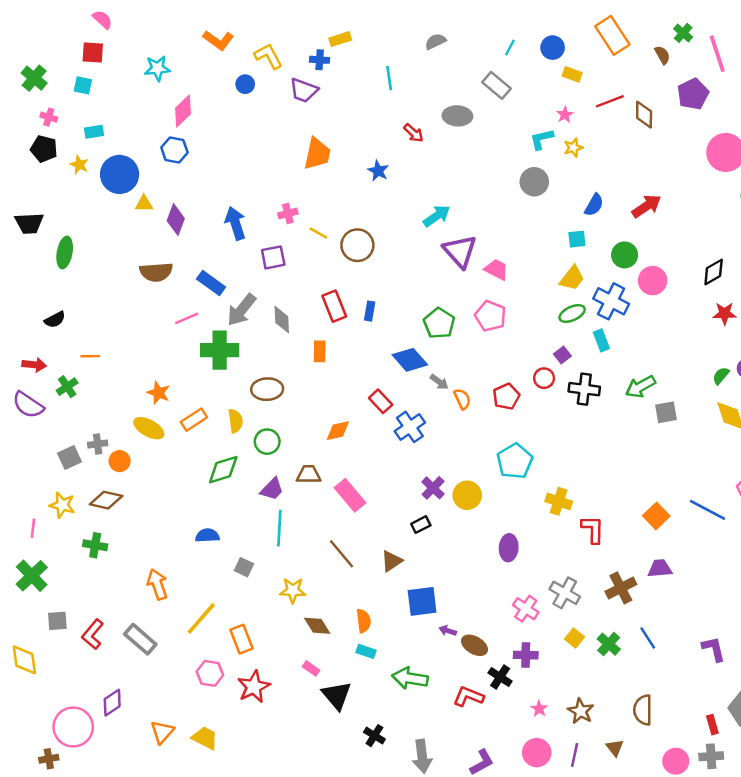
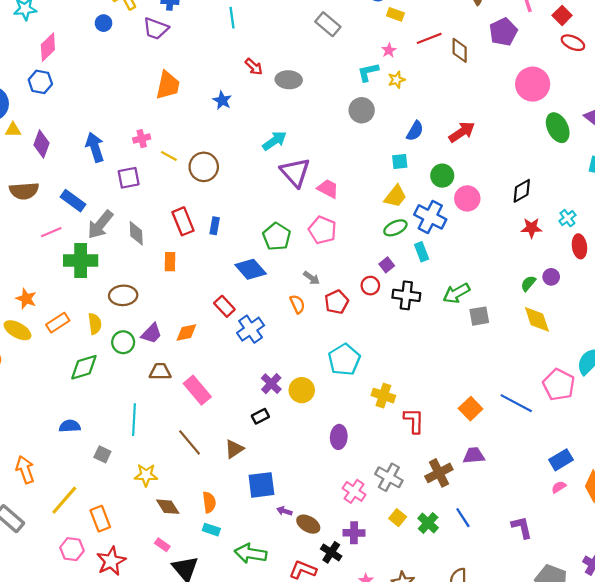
gray ellipse: (457, 116) -> (289, 80), moved
gray arrow: (439, 382) -> (312, 278), moved
purple trapezoid: (272, 489) -> (151, 333), moved

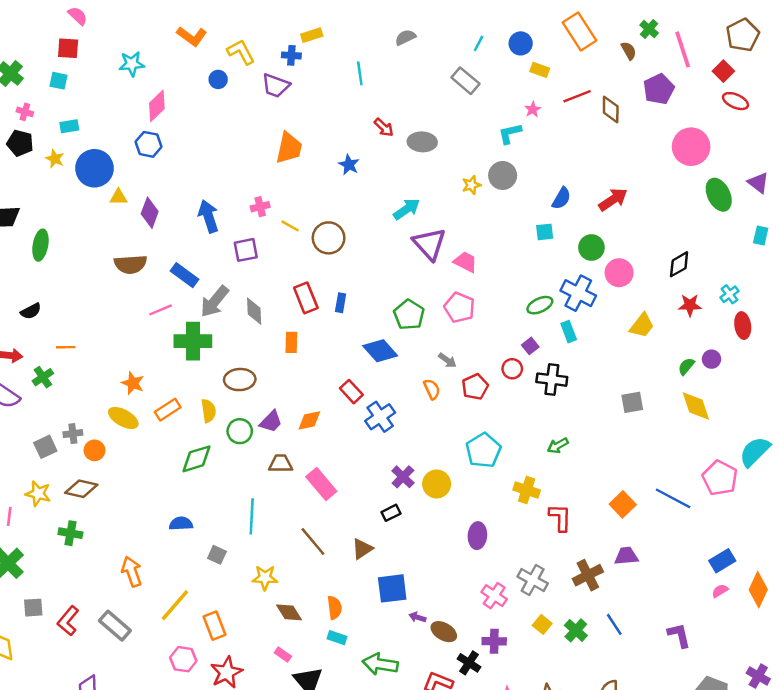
yellow star: (396, 80) -> (471, 185), moved
yellow trapezoid: (395, 196) -> (642, 326), moved
green arrow: (456, 293) -> (558, 446), moved, size x0.7

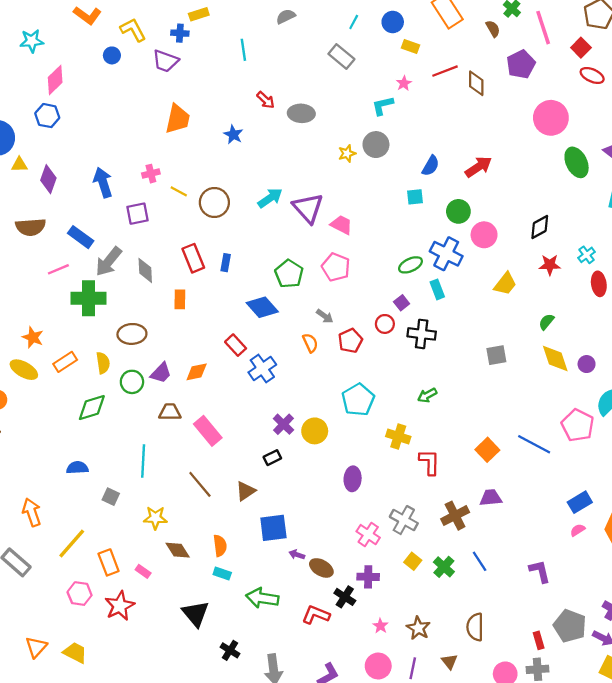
cyan arrow: (407, 209) -> (270, 198), moved
purple circle: (711, 359) -> (587, 364), moved
pink rectangle: (283, 654) -> (143, 571), moved

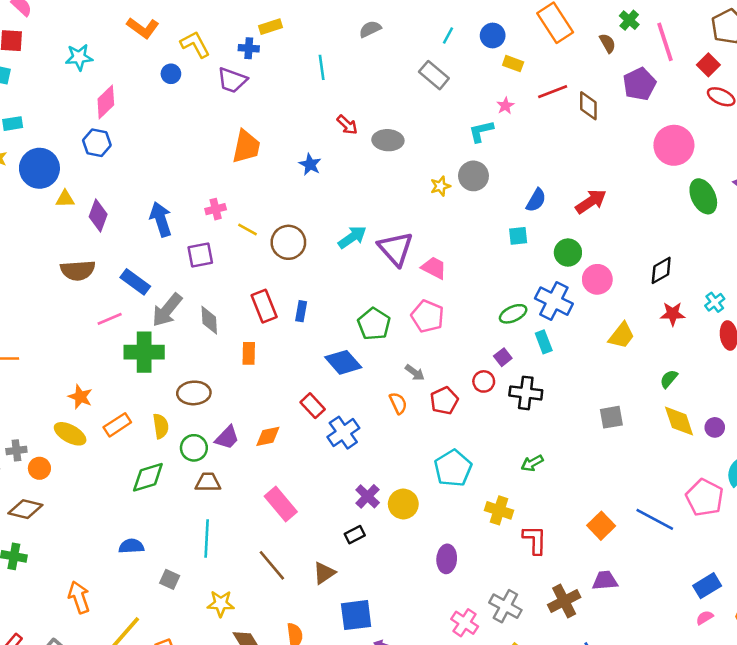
brown trapezoid: (170, 412) -> (208, 482), moved

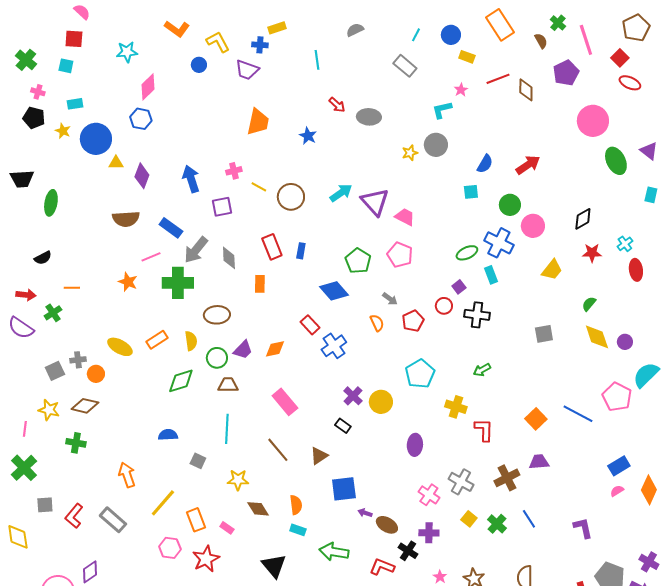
orange star: (80, 397) -> (128, 282), moved
black rectangle: (355, 535) -> (343, 426), turned 63

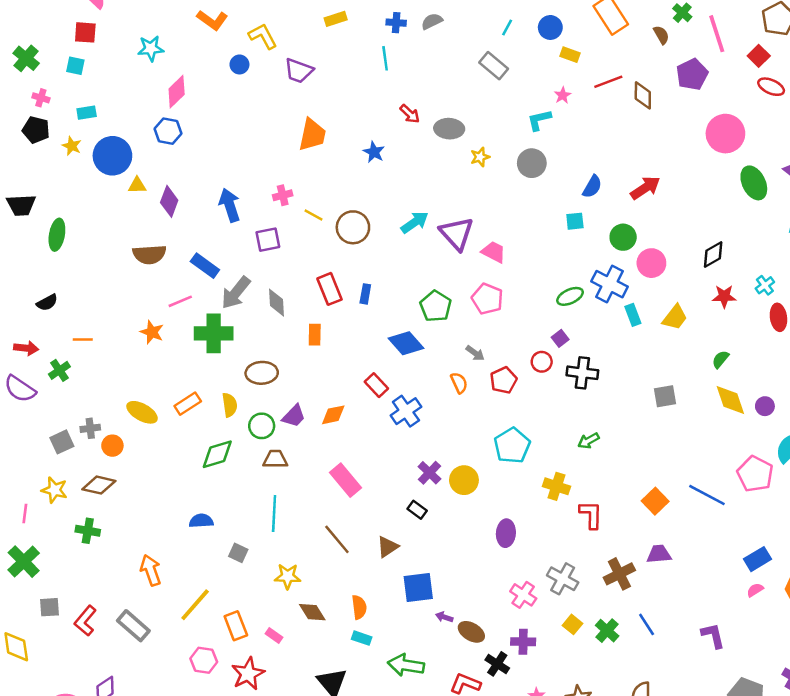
blue cross: (260, 45) -> (396, 23), moved
yellow star: (410, 153) -> (480, 157), moved
cyan rectangle: (491, 275) -> (633, 315), moved

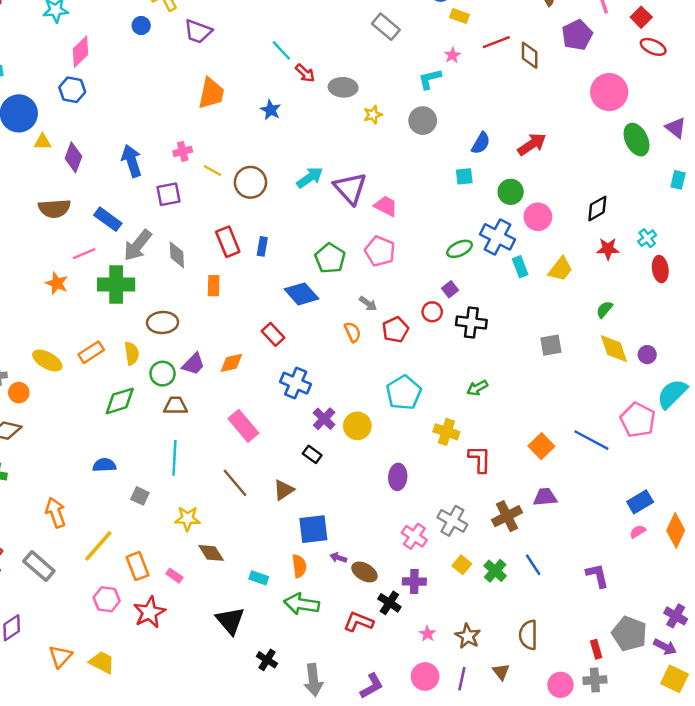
cyan line: (385, 58) -> (281, 50), moved, turned -35
blue cross: (406, 411) -> (296, 383), moved, turned -32
orange semicircle: (359, 607) -> (299, 566), moved

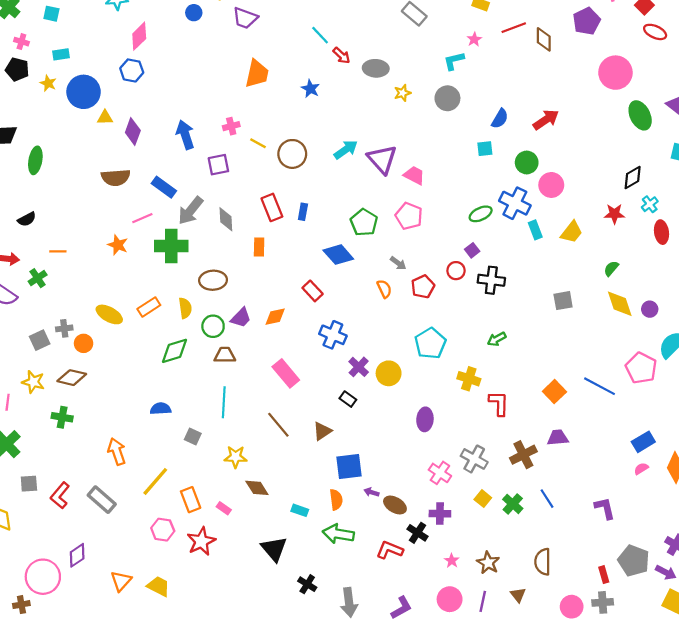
black diamond: (597, 208) -> (633, 177), moved

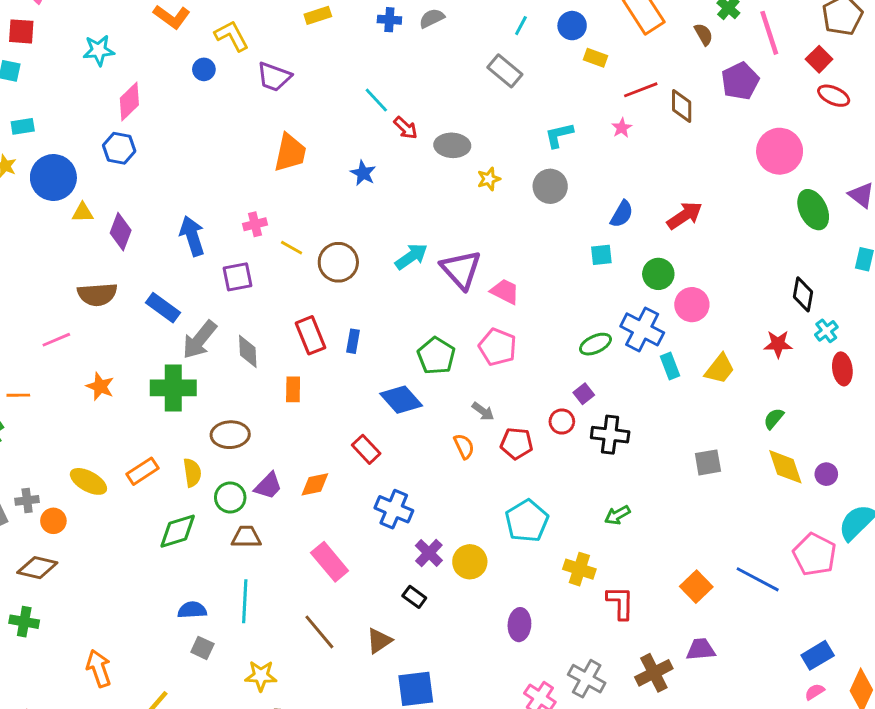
pink star: (474, 39) -> (622, 128), moved
black diamond: (633, 177) -> (803, 294), turned -50
pink line: (142, 218) -> (56, 340), moved
red pentagon: (423, 287) -> (517, 443), turned 30
blue semicircle: (161, 409) -> (192, 610), moved

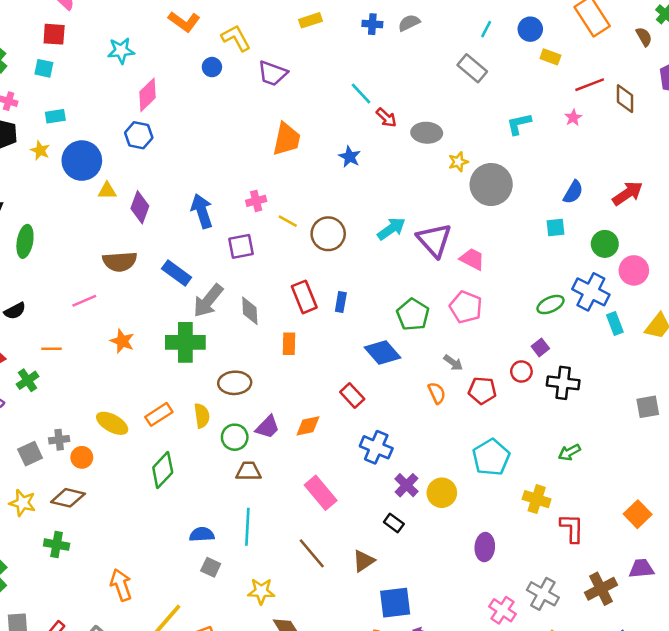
gray circle: (550, 186) -> (491, 185), moved, size x1.4
green diamond: (178, 531) -> (163, 470), moved, turned -30

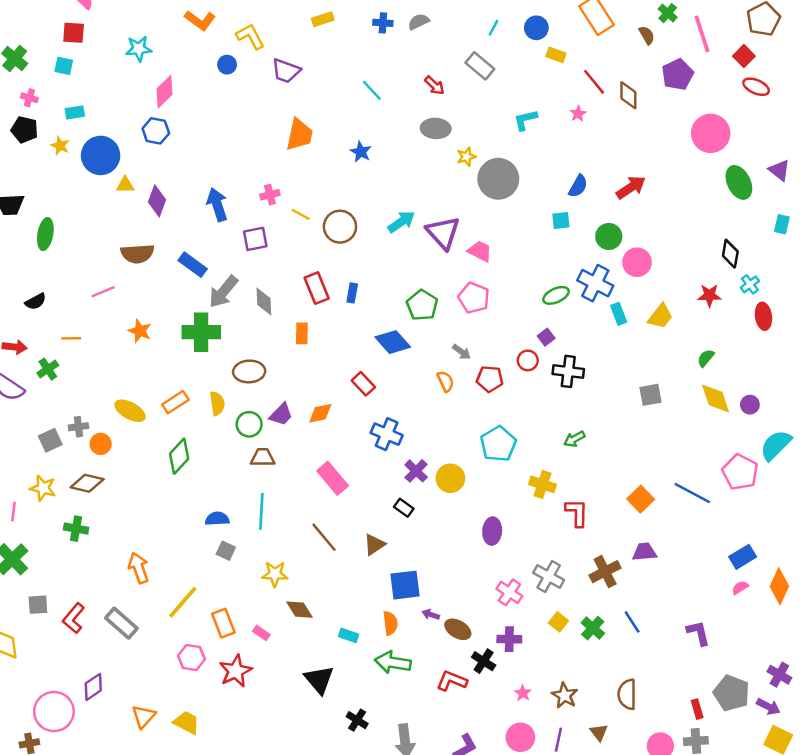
red line: (590, 85) -> (594, 82), turned 72
red arrow: (386, 118) -> (434, 85), moved

